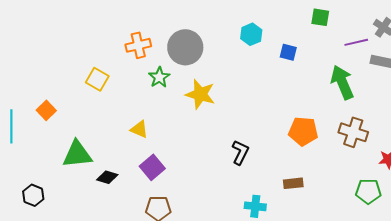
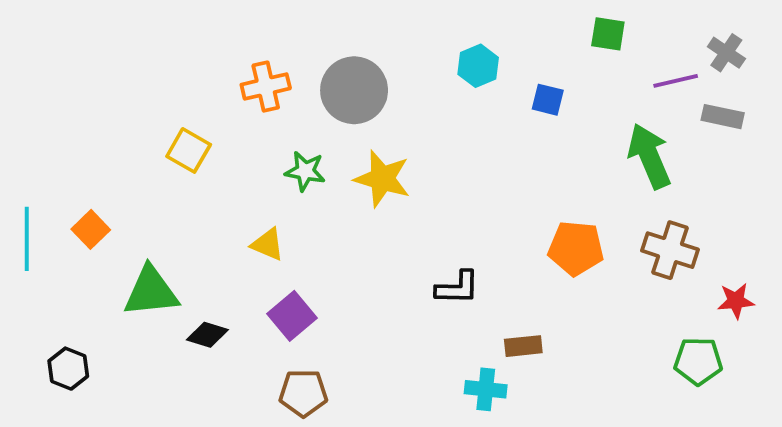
green star: (159, 77) -> (305, 171), moved, turned -30
orange square: (46, 110) -> (91, 229), moved
black L-shape: (240, 152) -> (457, 288), turned 65
brown rectangle: (293, 183) -> (523, 346), moved

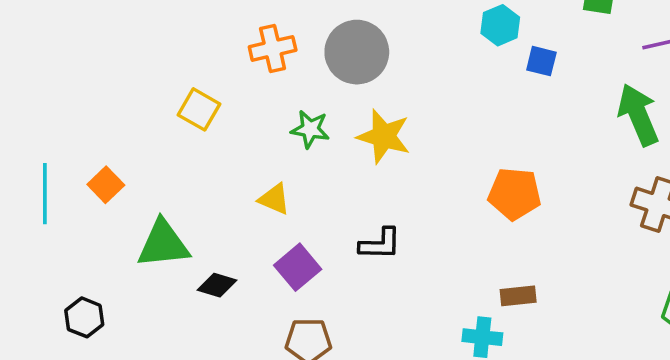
cyan hexagon: (478, 66) -> (500, 25), moved
orange pentagon: (576, 248) -> (515, 194), moved
black L-shape: (457, 288) -> (380, 244), moved

